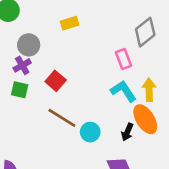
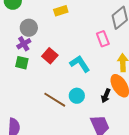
cyan L-shape: (123, 91) -> (80, 64), moved
brown line: (62, 118) -> (55, 100), moved

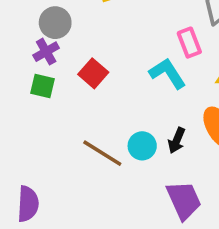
cyan L-shape: (80, 64) -> (168, 73), moved
black arrow: (106, 96) -> (177, 140), moved

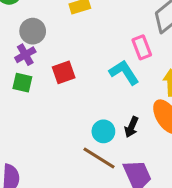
red square: (93, 73) -> (64, 72), turned 30
brown line: (102, 153) -> (99, 158), moved

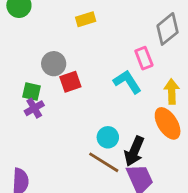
gray circle: (33, 31) -> (54, 64), moved
purple cross: (25, 55) -> (34, 108), moved
black arrow: (131, 127) -> (134, 151), moved, size x1.5

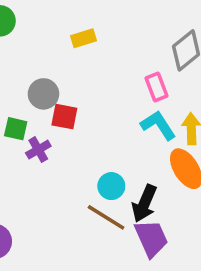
red square: (70, 82) -> (64, 117), turned 30
cyan L-shape: (127, 82) -> (158, 125), moved
purple cross: (34, 108) -> (38, 150), moved

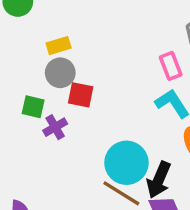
yellow rectangle: (83, 38) -> (59, 46), moved
cyan circle: (111, 186) -> (126, 163), size x1.6

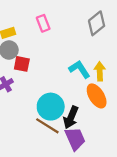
pink rectangle: (171, 66) -> (43, 23), moved

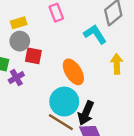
cyan L-shape: (79, 69) -> (95, 34), moved
orange ellipse: (97, 96) -> (73, 72), moved

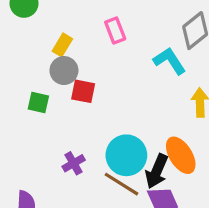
yellow rectangle: (19, 23) -> (62, 45), turned -42
orange ellipse: (73, 72) -> (181, 155), moved
purple cross: (16, 78) -> (74, 163), moved

